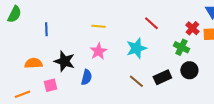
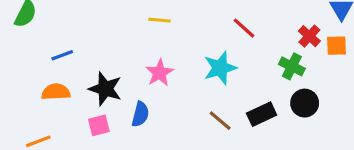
yellow line: (98, 26) -> (159, 20), moved
blue line: (46, 29) -> (62, 55), moved, turned 72
pink square: (50, 85) -> (99, 125), moved

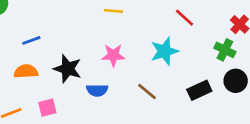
pink star: (159, 73) -> (113, 55), turned 30
blue semicircle: (140, 114) -> (97, 90), turned 75
brown line: (220, 121) -> (147, 92), moved
pink square: (99, 125) -> (47, 108), moved

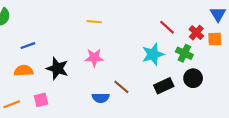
red line: (185, 18) -> (167, 27), moved
cyan star: (164, 51) -> (153, 54), moved
blue semicircle: (97, 90) -> (101, 98), moved

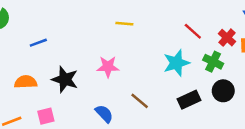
yellow line: (94, 22) -> (124, 24), moved
blue line: (28, 46) -> (38, 43), moved
blue semicircle: (101, 98) -> (104, 114), moved, turned -133

